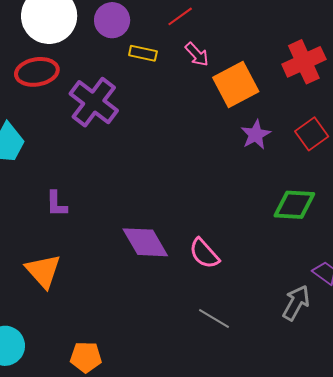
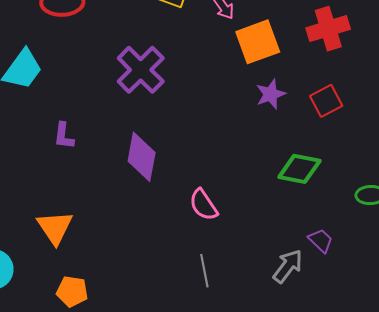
purple cross: (94, 102) -> (141, 70), moved
purple diamond: (145, 242) -> (142, 157), moved, turned 33
orange triangle: (43, 271) -> (55, 227), moved
gray line: (214, 319) -> (204, 271), turned 40

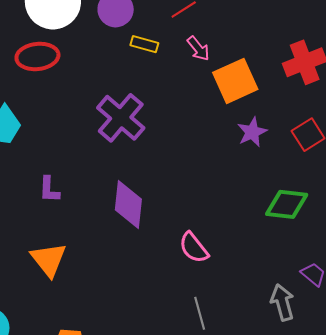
orange triangle: (55, 227) -> (49, 260), moved
gray arrow: (288, 266) -> (282, 302), turned -48

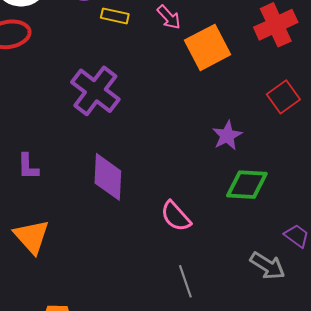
purple star: (252, 132) -> (227, 136), moved
green diamond: (287, 204) -> (247, 185), moved
gray arrow: (282, 302) -> (267, 266), turned 141

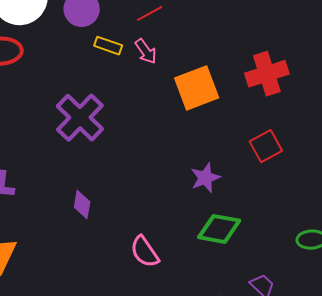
pink arrow: (169, 17) -> (146, 51), moved
purple diamond: (108, 177) -> (82, 205), size x0.6

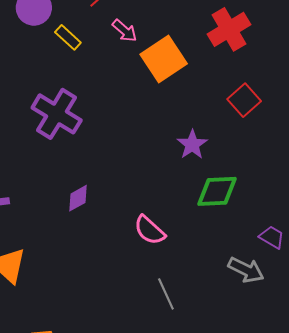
yellow rectangle: (108, 46) -> (68, 37), turned 36
pink arrow: (146, 51) -> (125, 31), moved
purple diamond: (82, 205) -> (78, 198), turned 64

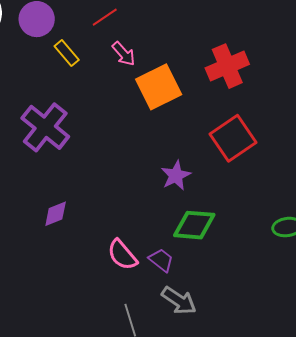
red square: (244, 100) -> (233, 138), size x1.4
purple trapezoid: (272, 237) -> (161, 260), moved
gray arrow: (246, 270) -> (179, 301), moved

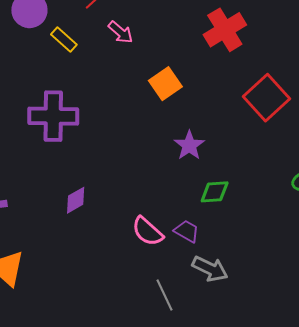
orange square: (159, 87) -> (165, 84), moved, size x0.7
purple cross: (45, 127) -> (53, 116), turned -30
red square: (233, 138) -> (267, 98), moved
green diamond: (194, 225) -> (215, 192), size x0.7

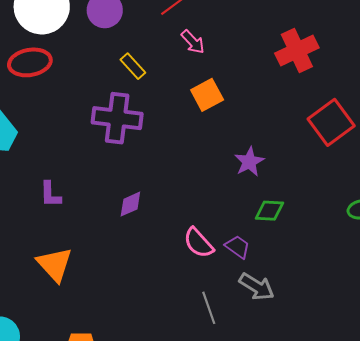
yellow rectangle: (64, 39) -> (133, 66), moved
orange square: (165, 84) -> (207, 95), moved

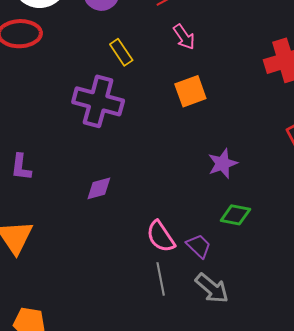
gray line: (209, 308) -> (161, 279), moved

